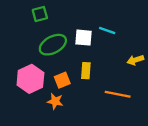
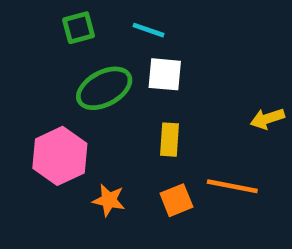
cyan line: (107, 31) -> (148, 30), moved
orange square: (62, 80) -> (176, 200), moved

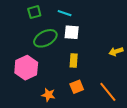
orange line: (232, 186) -> (108, 92), moved, turned 40
orange star: (109, 200) -> (48, 95), moved

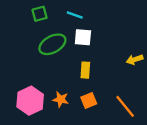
pink hexagon: (26, 68) -> (30, 101), moved
orange star: (48, 95) -> (61, 99), moved

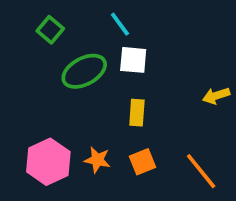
green square: (40, 14) -> (50, 30), moved, turned -35
cyan line: (75, 15) -> (120, 24), turned 35

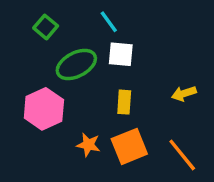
yellow arrow: (216, 96) -> (184, 94), moved
pink hexagon: (48, 162) -> (44, 109), moved
orange square: (143, 162) -> (129, 146), size x1.5

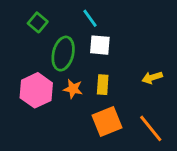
green ellipse: (76, 64) -> (63, 54), turned -48
orange star: (88, 145) -> (73, 89), moved

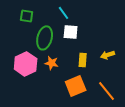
green square: (38, 22) -> (27, 16), turned -32
yellow rectangle: (103, 85) -> (83, 60), moved

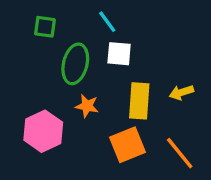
yellow rectangle: (83, 60) -> (139, 101), size x1.5
pink hexagon: (26, 64) -> (43, 131), moved

